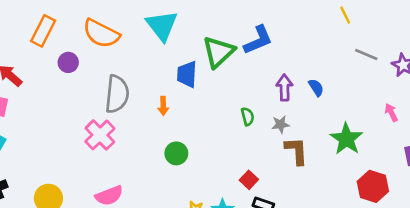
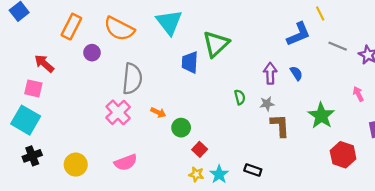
blue L-shape: (258, 40) -> (298, 34), moved
orange arrow: (163, 106) -> (158, 112), moved, turned -64
red square: (249, 180) -> (200, 149), moved

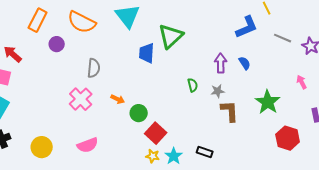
gray semicircle: (132, 79) -> (94, 68), size x0.7
red square: (200, 149) -> (156, 133), size x1.5

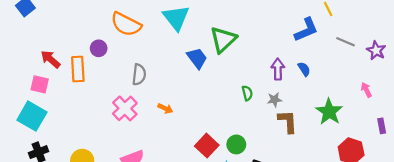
orange rectangle: (38, 20) -> (78, 69), moved, turned -30
blue trapezoid: (147, 53) -> (197, 58), turned 140
green circle: (139, 113) -> (236, 144), moved

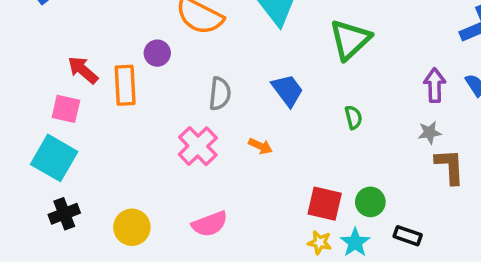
blue trapezoid: (197, 58) -> (287, 90), moved
green semicircle: (247, 93) -> (353, 117), moved
red square: (207, 146) -> (325, 204), turned -30

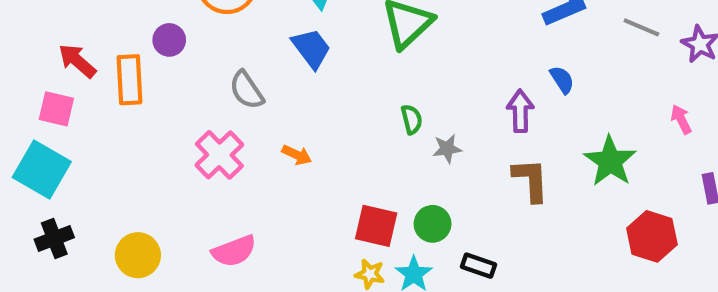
purple arrow: (435, 85) -> (520, 111), moved
blue trapezoid: (287, 90) -> (311, 48), moved
gray semicircle: (220, 94) -> (247, 90), turned 140
gray star: (430, 133) -> (447, 149), moved

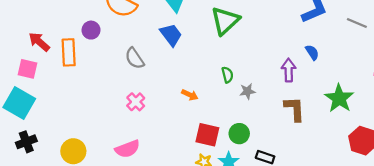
pink cross: (219, 155) -> (136, 102), moved, size x0.7
orange arrow: (297, 155) -> (190, 95), moved

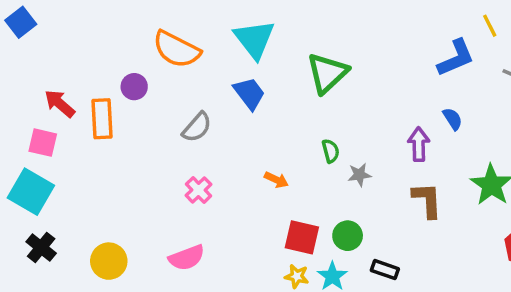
gray semicircle: (135, 58) -> (197, 127), turned -105
black cross: (26, 142) -> (41, 248), turned -30

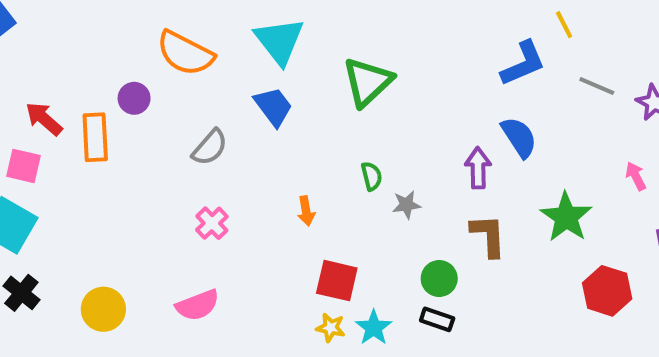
blue semicircle: (453, 119) -> (519, 137), size x1.5
orange arrow: (276, 180) -> (306, 211), turned 55
green circle: (348, 236) -> (439, 279), moved

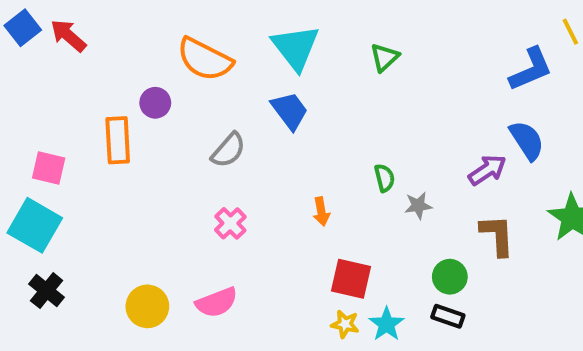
green triangle: (368, 82) -> (385, 57), moved, size x0.6
red arrow: (44, 119) -> (68, 36), moved
purple arrow: (478, 168) -> (487, 170), turned 57
yellow circle: (103, 309) -> (147, 306), moved

